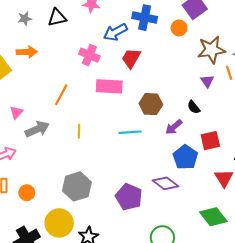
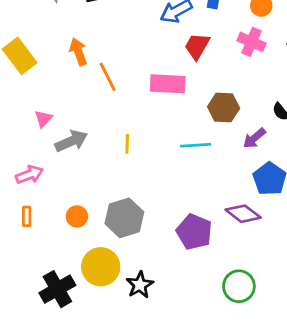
orange arrow: (27, 52) -> (78, 52), moved, turned -108
pink cross: (89, 55) -> (251, 42), moved
orange line: (61, 95) -> (108, 77), moved, turned -55
orange circle: (27, 193) -> (77, 216), moved

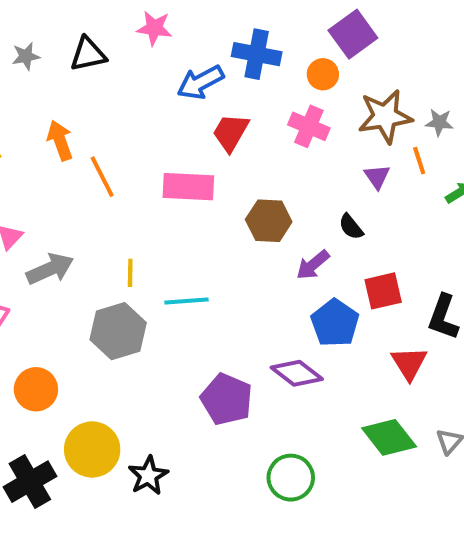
cyan line: (196, 145) -> (186, 301), moved
orange circle: (77, 216) -> (36, 389), moved, size x1.4
gray hexagon: (124, 218) -> (118, 331), moved

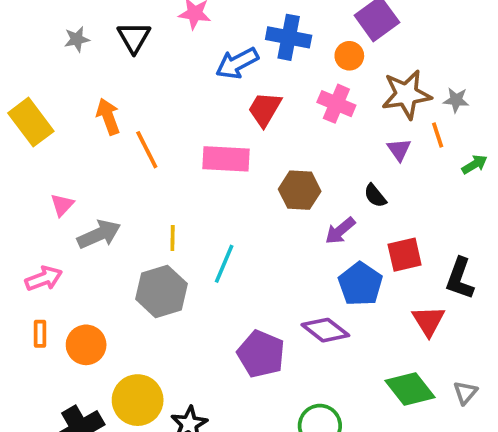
black triangle: (88, 54) -> (134, 37), turned -48
cyan line: (186, 301) -> (224, 264), turned -63

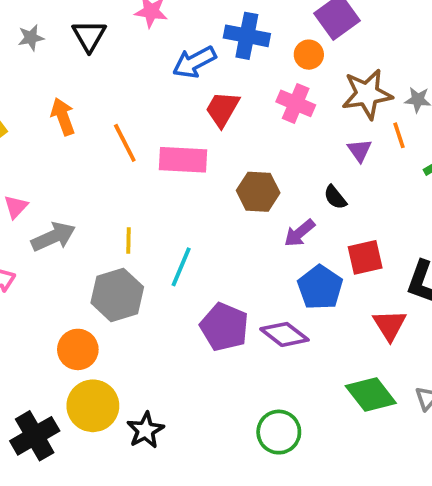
orange line: (147, 150) -> (125, 143), moved
orange circle: (86, 345) -> (78, 349), moved
purple pentagon: (261, 354) -> (224, 327), moved

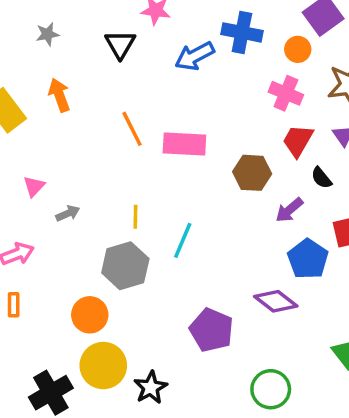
black triangle: (89, 36) -> (120, 44), moved
red trapezoid: (222, 109) -> (298, 141), moved
orange arrow: (63, 117) -> (59, 95), moved
gray arrow: (53, 237) -> (68, 213), size x0.6
purple pentagon: (224, 327) -> (211, 330), moved

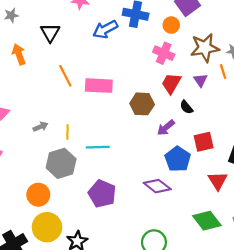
black triangle: (120, 44) -> (50, 33), moved
gray arrow: (68, 213) -> (40, 127), moved
cyan line: (183, 240) -> (98, 147), turned 65
purple pentagon: (211, 330) -> (102, 194), moved

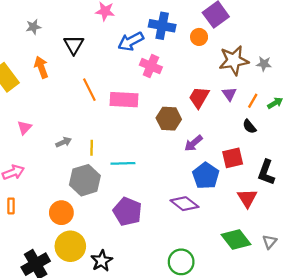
pink cross: (164, 53) -> (151, 66), moved
orange line: (223, 72) -> (253, 101), moved, turned 48
black semicircle: (186, 107) -> (249, 126), moved

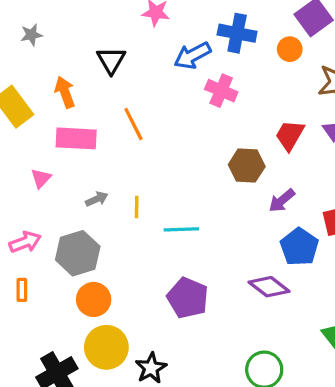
gray star: (33, 27) -> (31, 35), moved
pink rectangle: (124, 100) -> (76, 138), moved
gray hexagon: (85, 180) -> (78, 253), moved

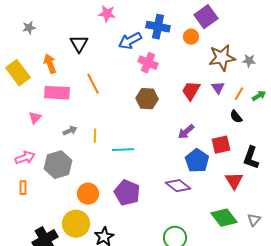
brown hexagon: (247, 166) -> (147, 99), moved
orange circle: (94, 299) -> (88, 194), moved

